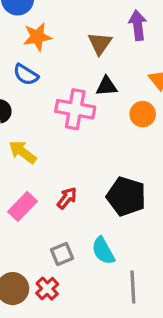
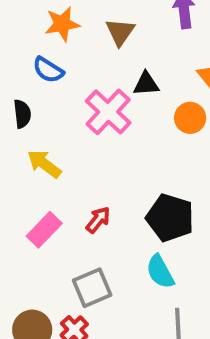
brown triangle: (100, 43) -> (120, 32), moved
pink cross: (75, 109) -> (108, 112), turned 33
cyan semicircle: (103, 251) -> (160, 272), moved
gray square: (62, 254) -> (92, 288), size x1.4

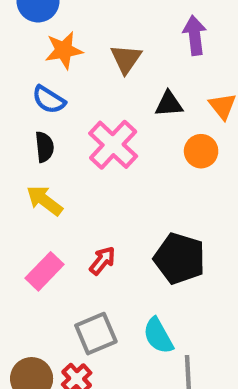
black triangle: (146, 84) -> (169, 104), moved
black semicircle: (22, 114) -> (44, 147), moved
cyan semicircle: (160, 272) -> (158, 336), moved

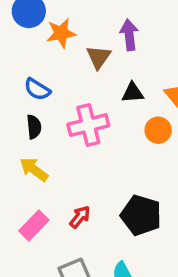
purple arrow: (195, 35) -> (129, 35), moved
orange star: (64, 50) -> (61, 33), moved
pink cross: (113, 145) -> (88, 125), turned 33

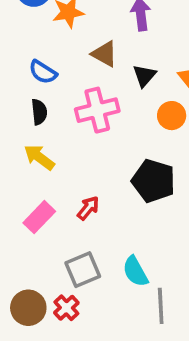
brown triangle: (99, 57) -> (104, 54), moved, turned -36
black triangle: (133, 93) -> (144, 76), turned -45
black pentagon: (141, 215) -> (153, 181), moved

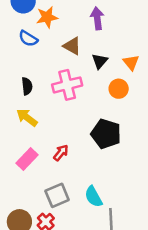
blue semicircle: (43, 72) -> (28, 39), moved

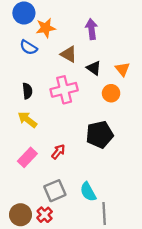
black triangle: (100, 61) -> (94, 68), turned -35
black pentagon: (106, 134) -> (100, 134), turned -30

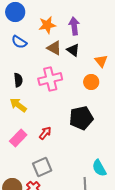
orange star: (46, 28) -> (47, 25), moved
black triangle: (94, 68) -> (73, 50), moved
cyan semicircle: (88, 192) -> (99, 168), moved

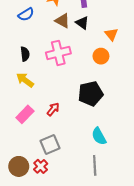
blue semicircle: (19, 42) -> (26, 14), turned -63
cyan semicircle: (99, 168) -> (99, 136), moved

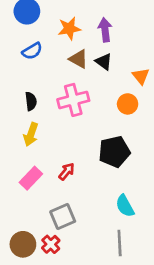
yellow arrow: (25, 80) -> (31, 134), turned -108

